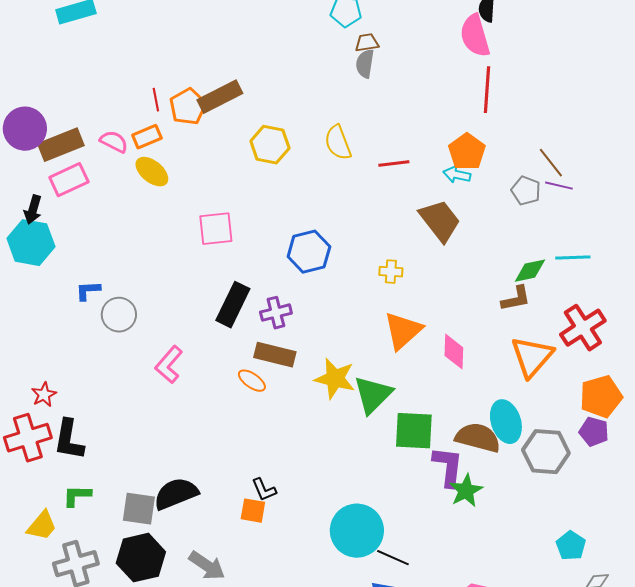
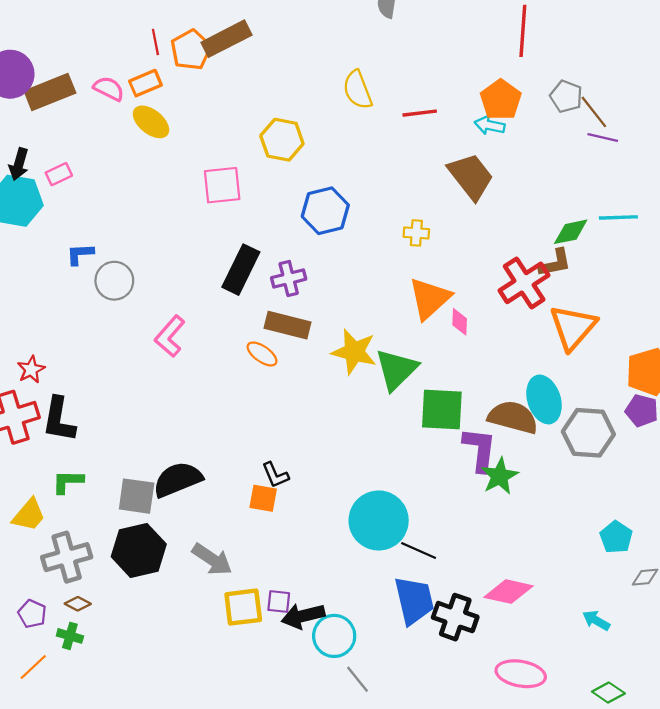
yellow hexagon: (270, 145) -> (282, 140), moved
pink rectangle: (69, 180) -> (59, 174), moved, size x0.6
gray pentagon: (526, 191) -> (566, 96), moved
red cross: (583, 328) -> (524, 283), moved
pink diamond: (454, 352) -> (460, 322), moved, size x0.7

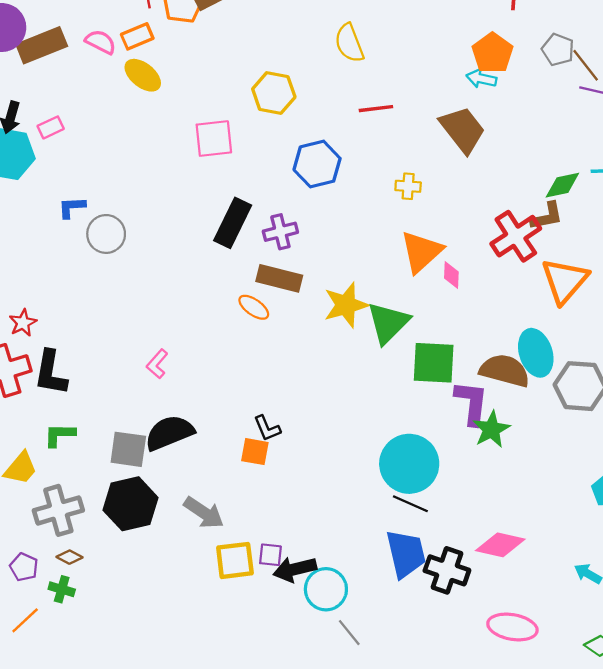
red line: (420, 113) -> (376, 109), moved
pink L-shape: (170, 336) -> (157, 364), moved, size x0.7
yellow star: (354, 352) -> (346, 305), turned -30
cyan circle: (379, 520) -> (409, 464), moved

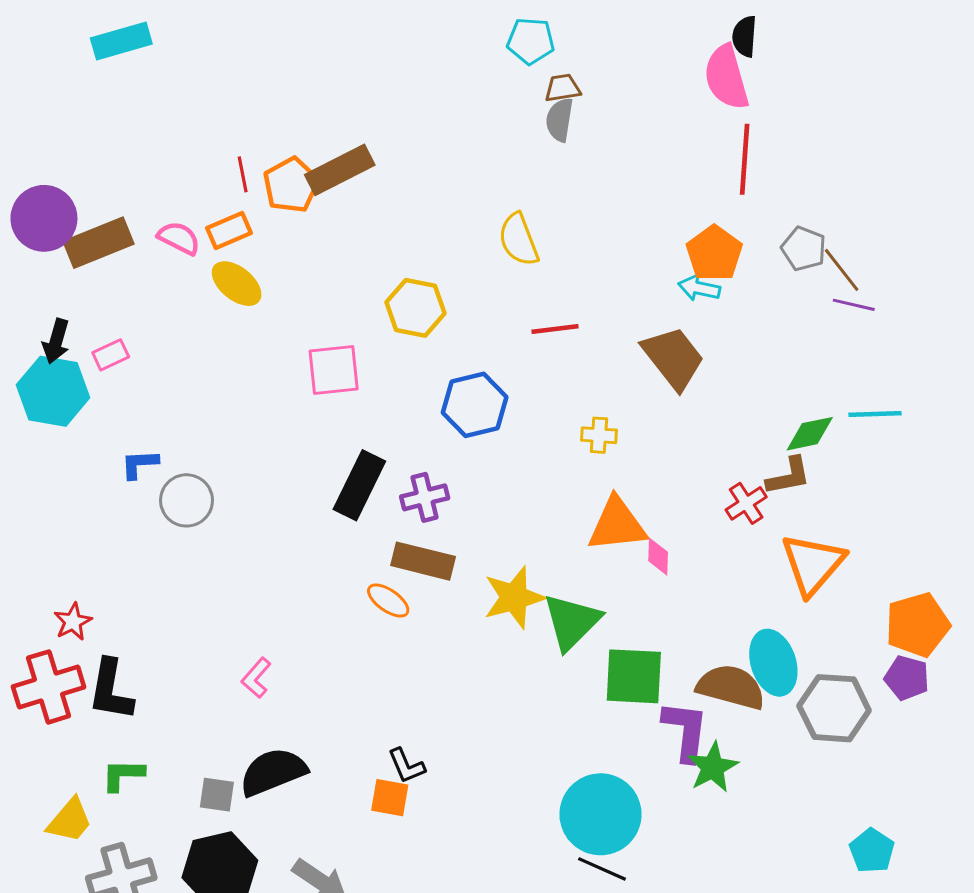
red cross: (516, 236) -> (746, 503), size x0.6
orange triangle: (421, 252) -> (617, 525), turned 36
gray square: (128, 449) -> (217, 795), size x0.7

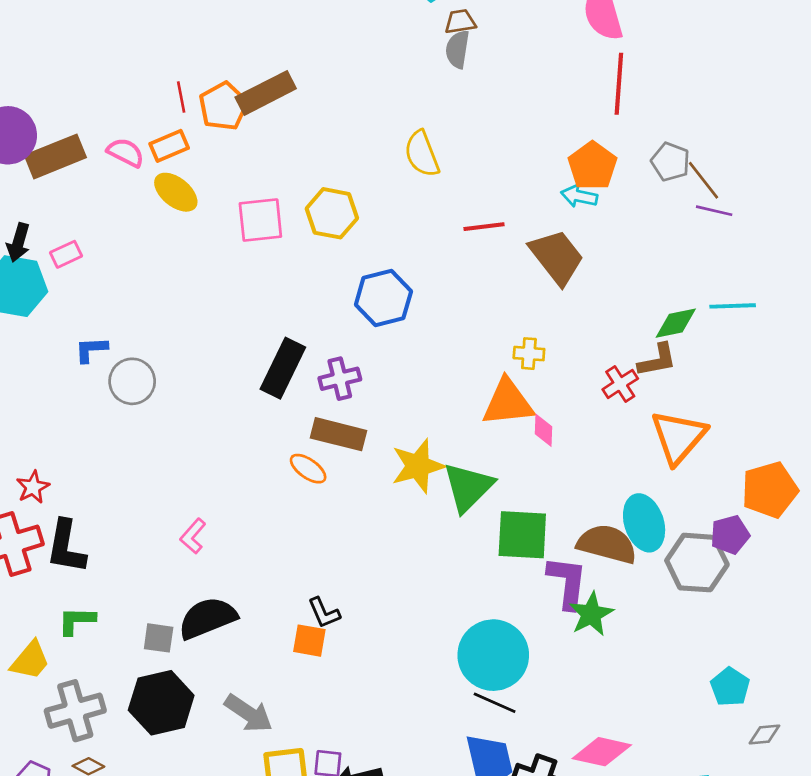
red line: (555, 329) -> (484, 227), moved
pink square: (334, 370) -> (260, 220), moved
yellow cross: (599, 435) -> (529, 354), moved
purple pentagon: (907, 678) -> (730, 535), moved, turned -30

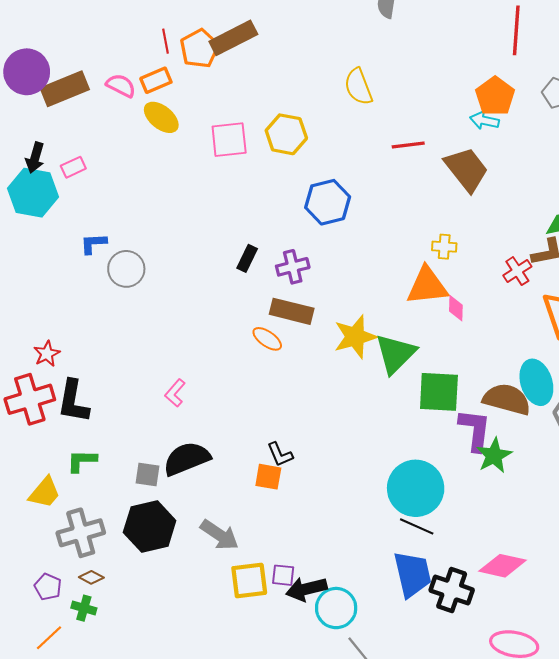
black rectangle: (283, 368) -> (247, 258), size x0.6

